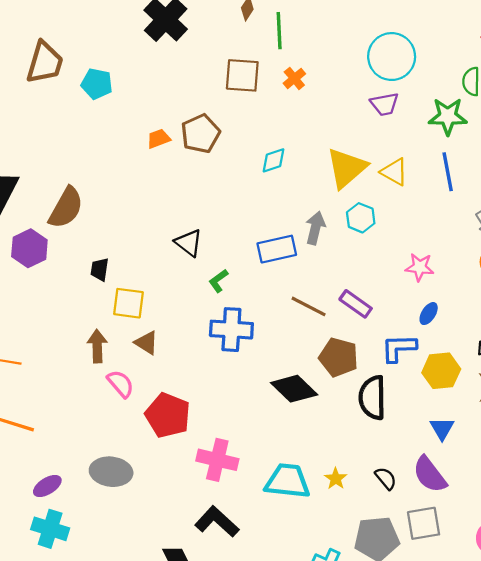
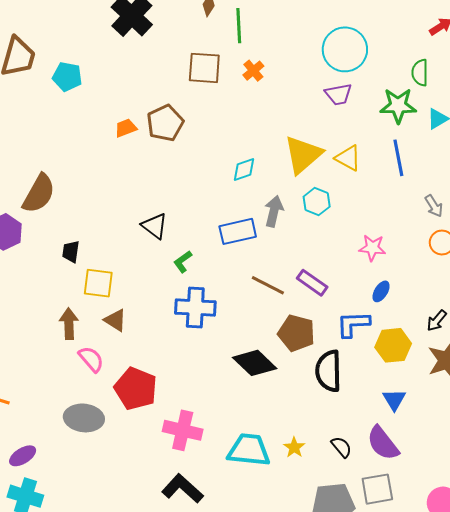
cyan diamond: (273, 160) -> (244, 170), moved
gray ellipse: (111, 472) -> (84, 418), moved

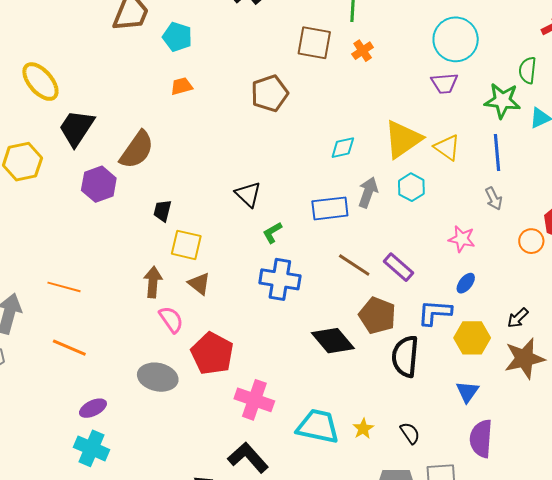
orange trapezoid: (126, 128) -> (182, 86), moved
gray arrow: (434, 206) -> (494, 198), moved
purple semicircle: (383, 443) -> (481, 439), moved, turned 36

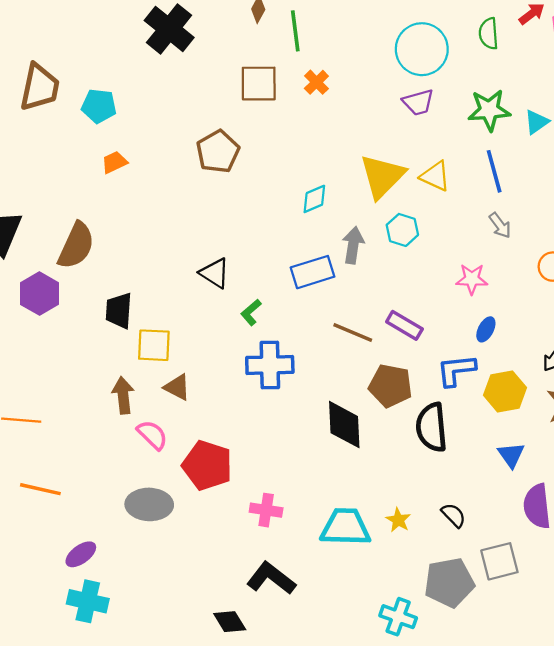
green semicircle: (528, 70) -> (489, 34), moved
black trapezoid: (162, 211) -> (119, 311), size x1.4
black diamond: (333, 341) -> (344, 425), turned 48
pink cross: (254, 400) -> (266, 510), size x0.7

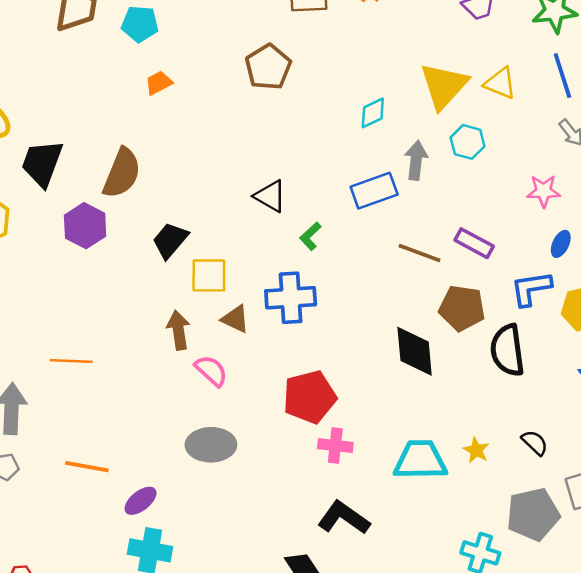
black trapezoid: (119, 311) -> (170, 240), turned 39
blue cross: (270, 365) -> (291, 298), moved
red pentagon: (207, 465) -> (310, 397), moved, turned -30
orange line: (40, 489) -> (87, 467), moved

